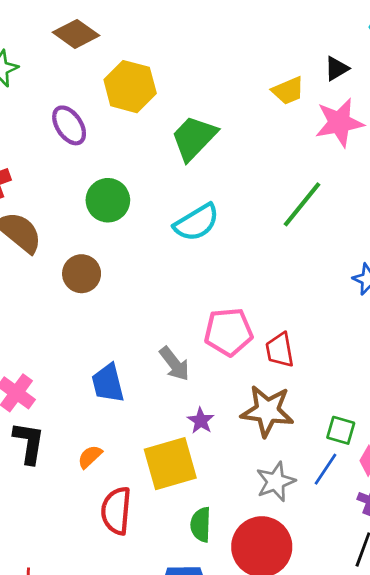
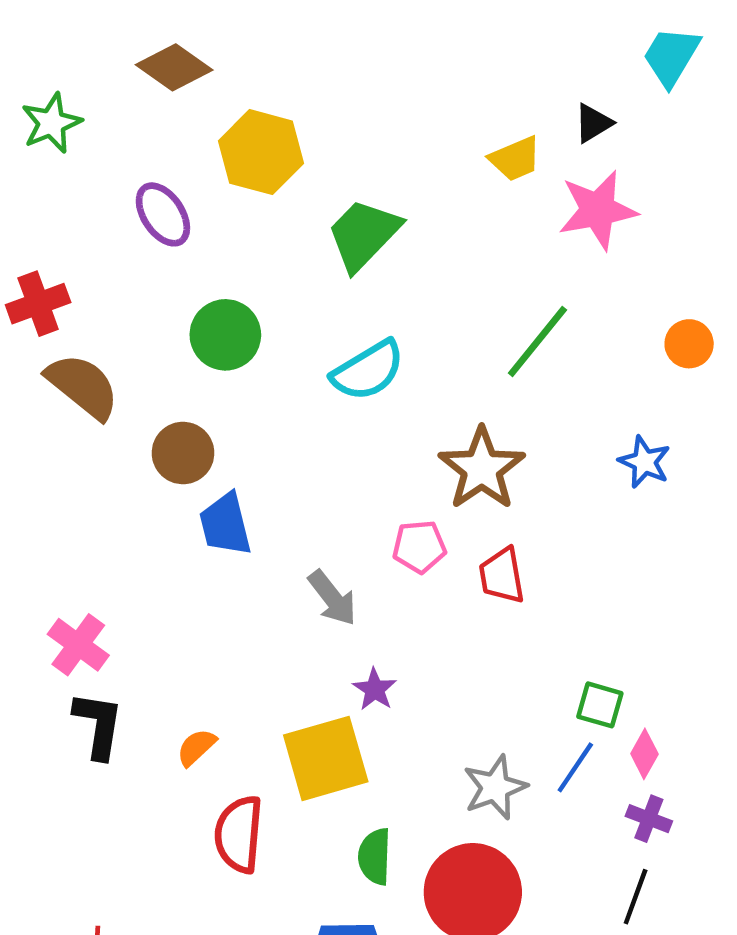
pink pentagon: (228, 332) -> (419, 547), size x0.7
blue trapezoid: (108, 383) -> (225, 524), moved
brown star: (267, 411) -> (482, 469), moved, turned 30

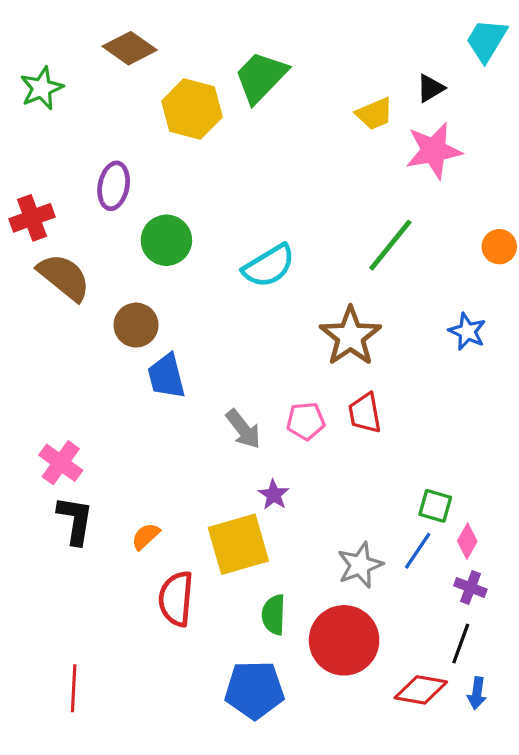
purple ellipse: (163, 214) -> (114, 186), moved, turned 45
green trapezoid: (364, 235) -> (261, 77), moved
pink pentagon: (419, 547) -> (306, 421), moved

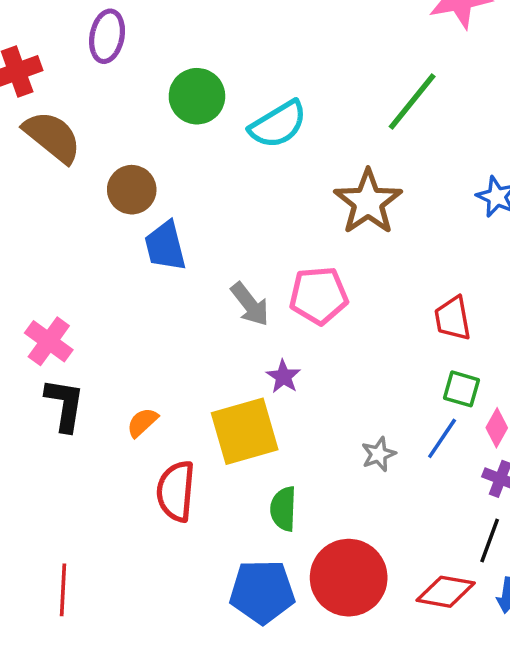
green circle: (166, 240) -> (197, 96), moved
red trapezoid: (365, 413) -> (453, 318), moved
pink pentagon: (306, 421) -> (319, 295), size x1.4
gray star: (360, 565) -> (379, 454), size x0.7
red circle: (344, 640) -> (349, 578), moved

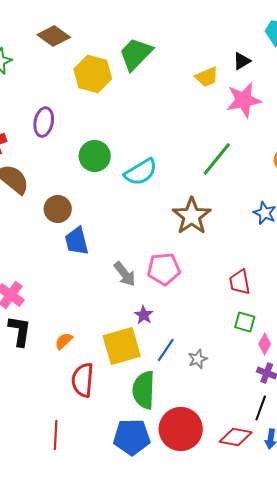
blue line: (442, 438) -> (166, 350), moved
green semicircle: (283, 509) -> (144, 390), size x1.5
red line: (63, 590) -> (56, 435), moved

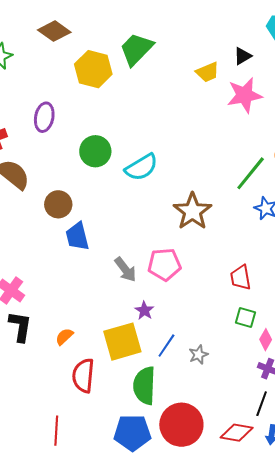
green line: (217, 159) -> (251, 173), moved

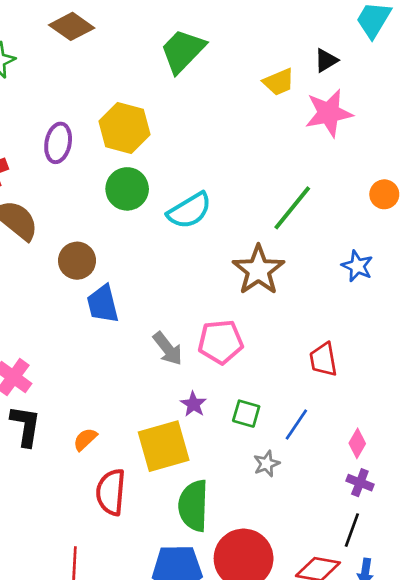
yellow hexagon: (93, 69) -> (124, 128), moved
green line: (251, 173) -> (292, 208), moved
green square: (246, 318) -> (246, 414), moved
blue line: (166, 346) -> (296, 424), moved

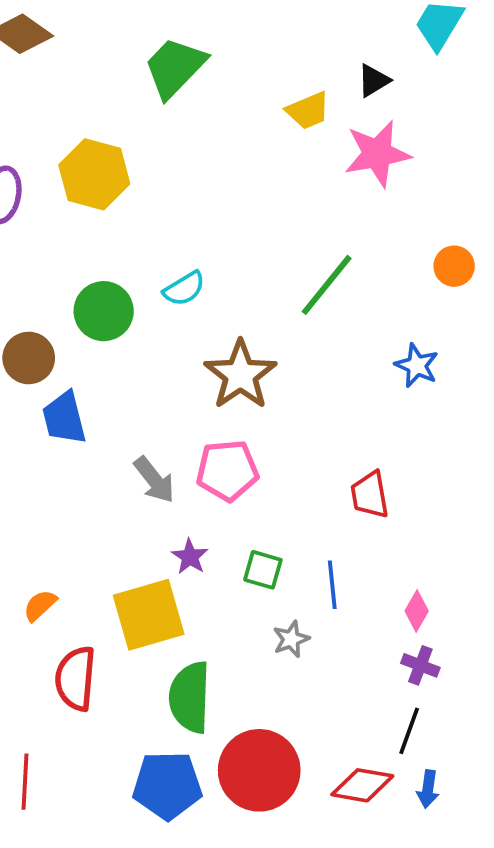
green circle: (127, 189) -> (104, 311), moved
cyan semicircle: (189, 211) -> (184, 289), size x0.7
brown star: (258, 270) -> (240, 375), moved
blue line: (296, 424) -> (332, 585), turned -40

